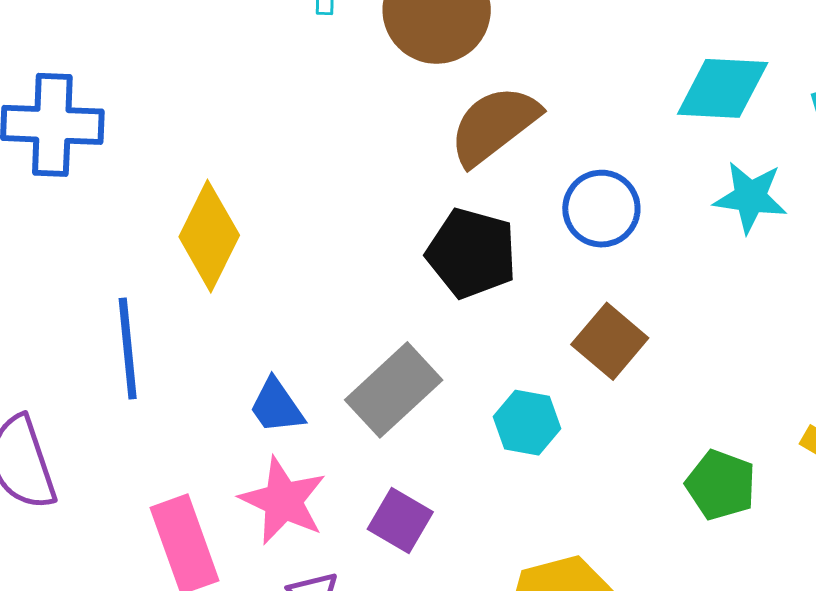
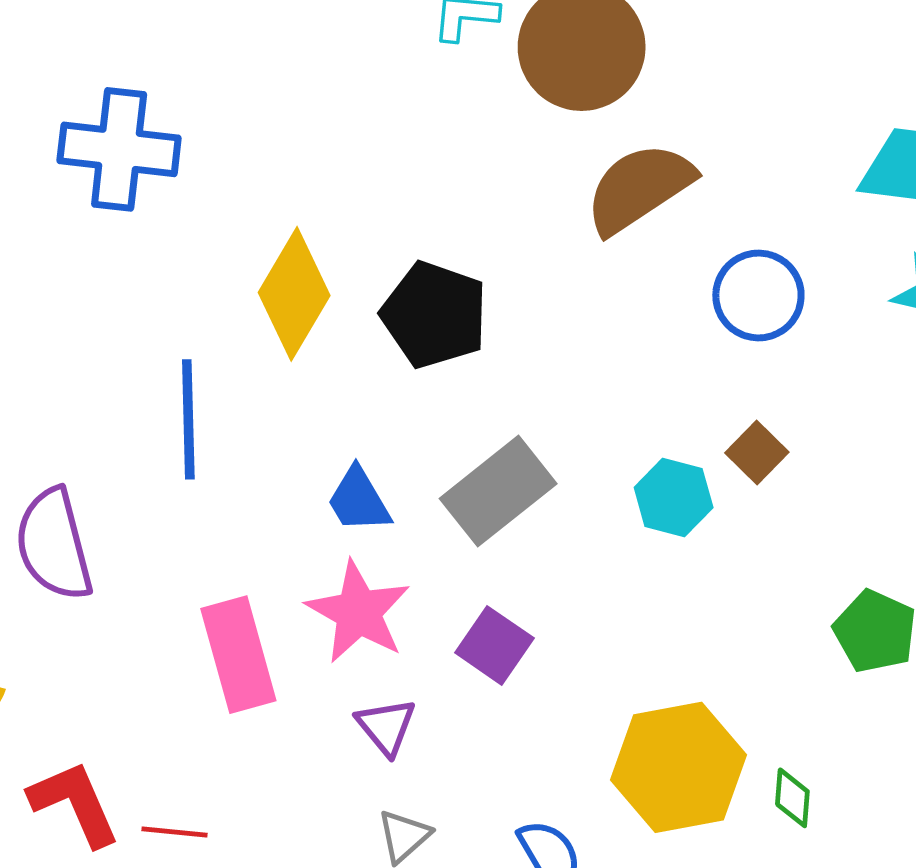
black pentagon: (472, 253) -> (434, 315), moved
brown square: (610, 341) -> (757, 453), size x0.7
cyan hexagon: (527, 423) -> (674, 498), moved

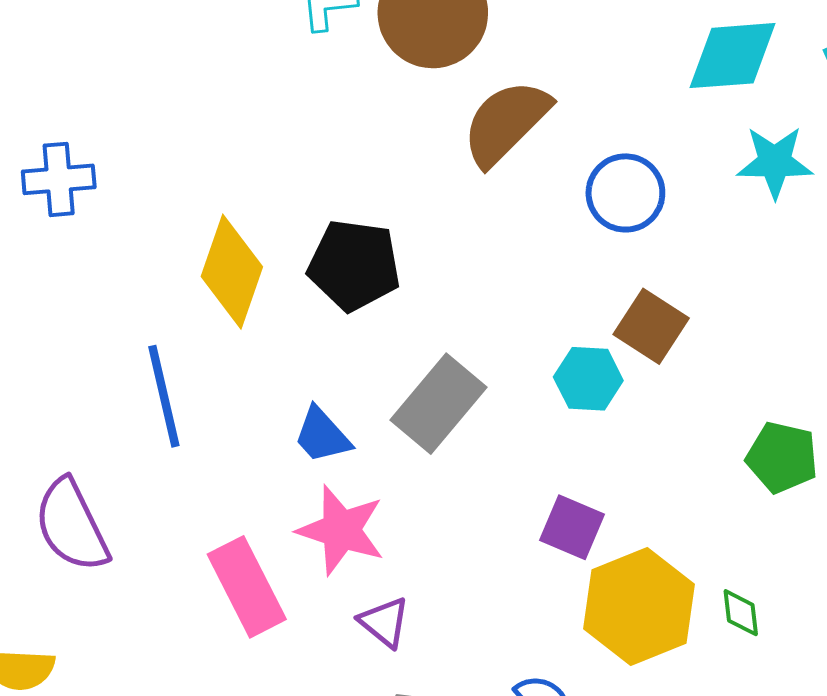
blue cross: (119, 149) -> (59, 179), size x0.7
brown square: (757, 453) -> (651, 326), size x1.4
purple square: (494, 645) -> (572, 527), moved

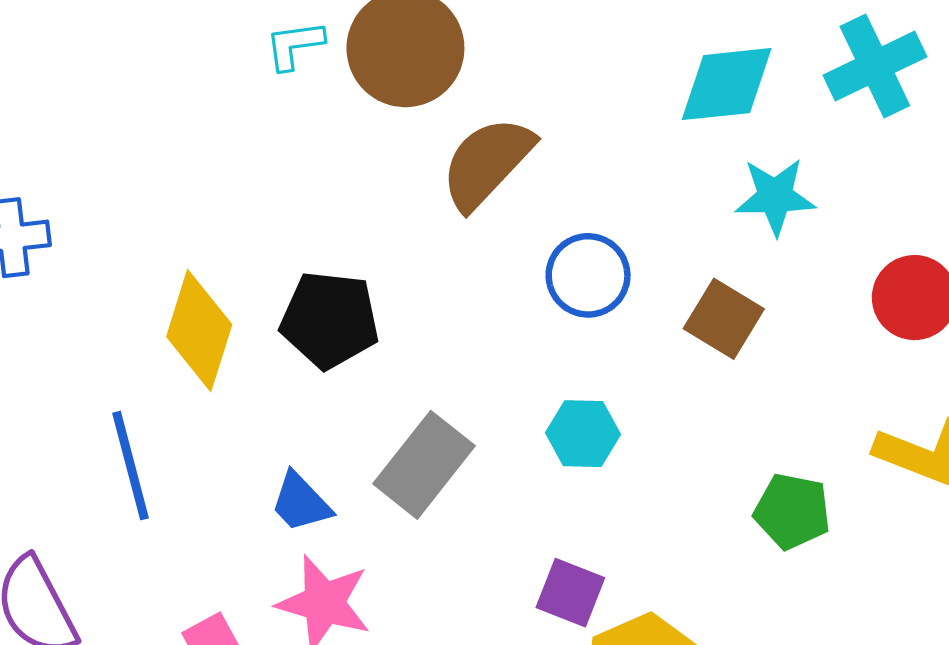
blue circle: (625, 193) -> (588, 275), moved
brown square: (651, 326) -> (724, 319), moved

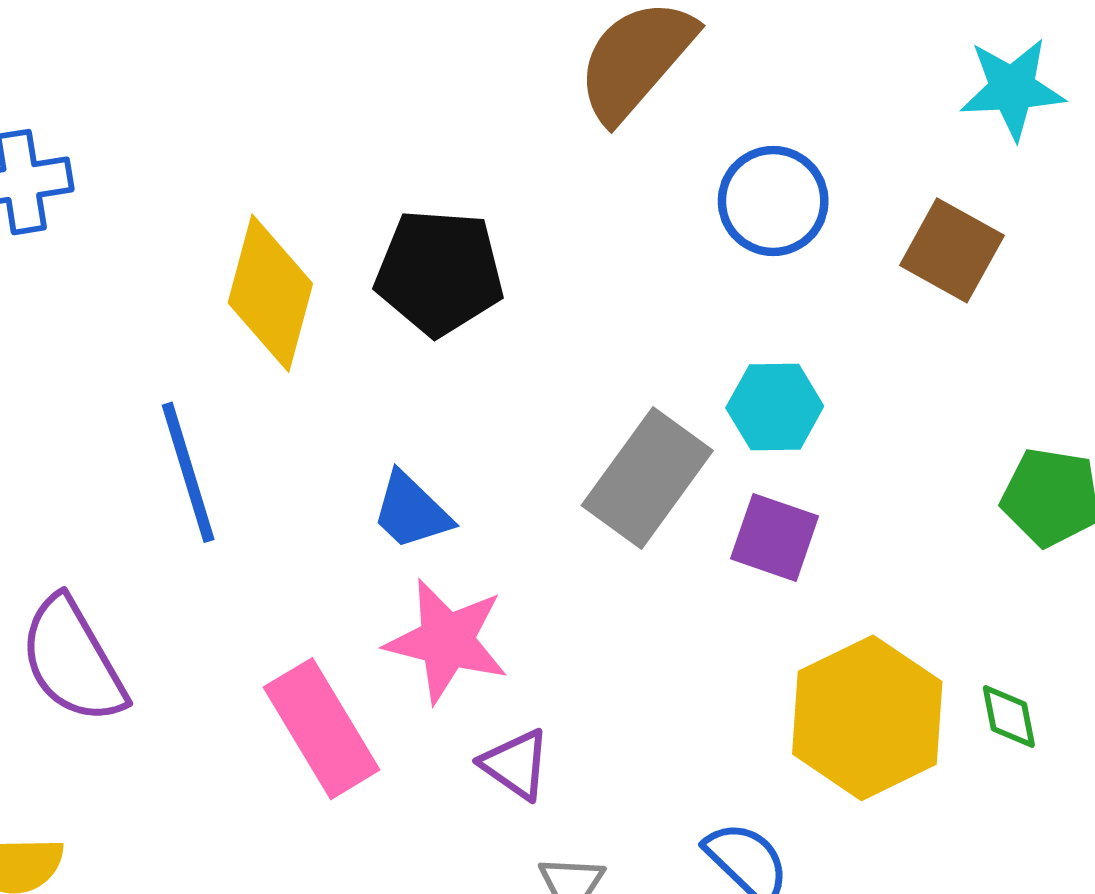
gray rectangle: (424, 465) -> (647, 478), moved
purple square: (570, 593) -> (775, 537), moved

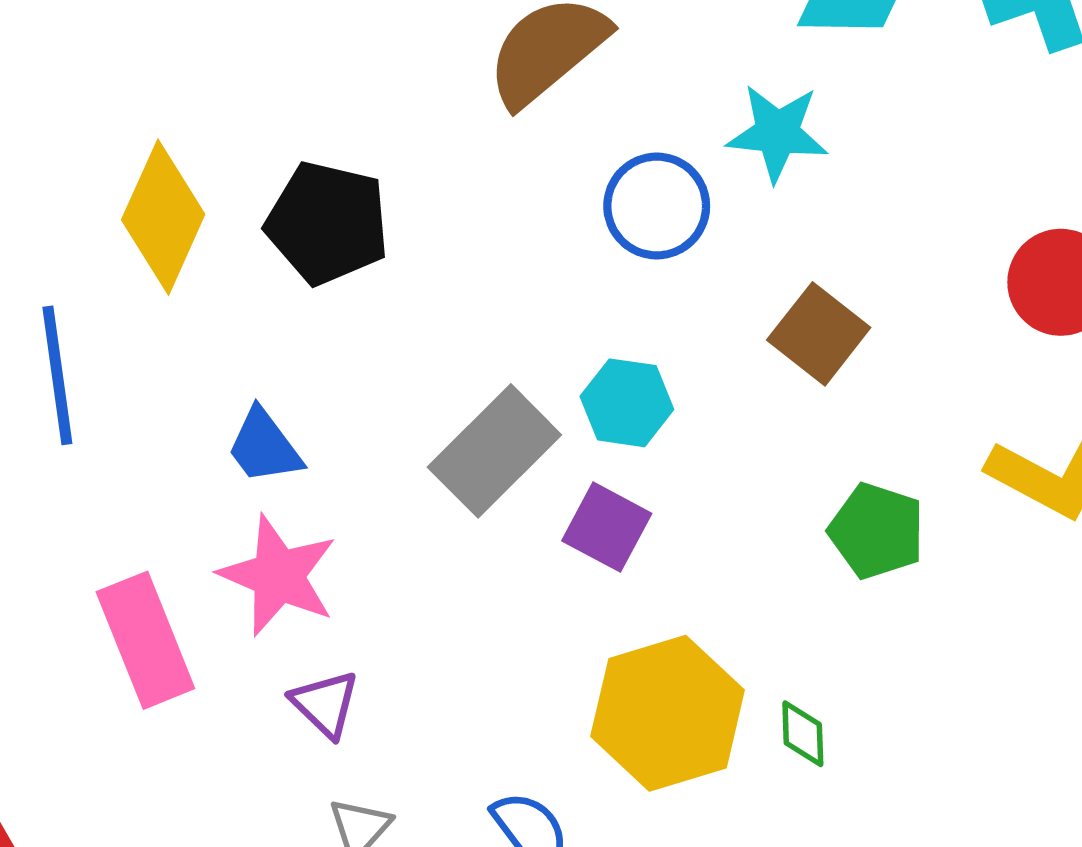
cyan star: (1012, 89) -> (777, 133), moved
brown square: (952, 250) -> (819, 334), moved

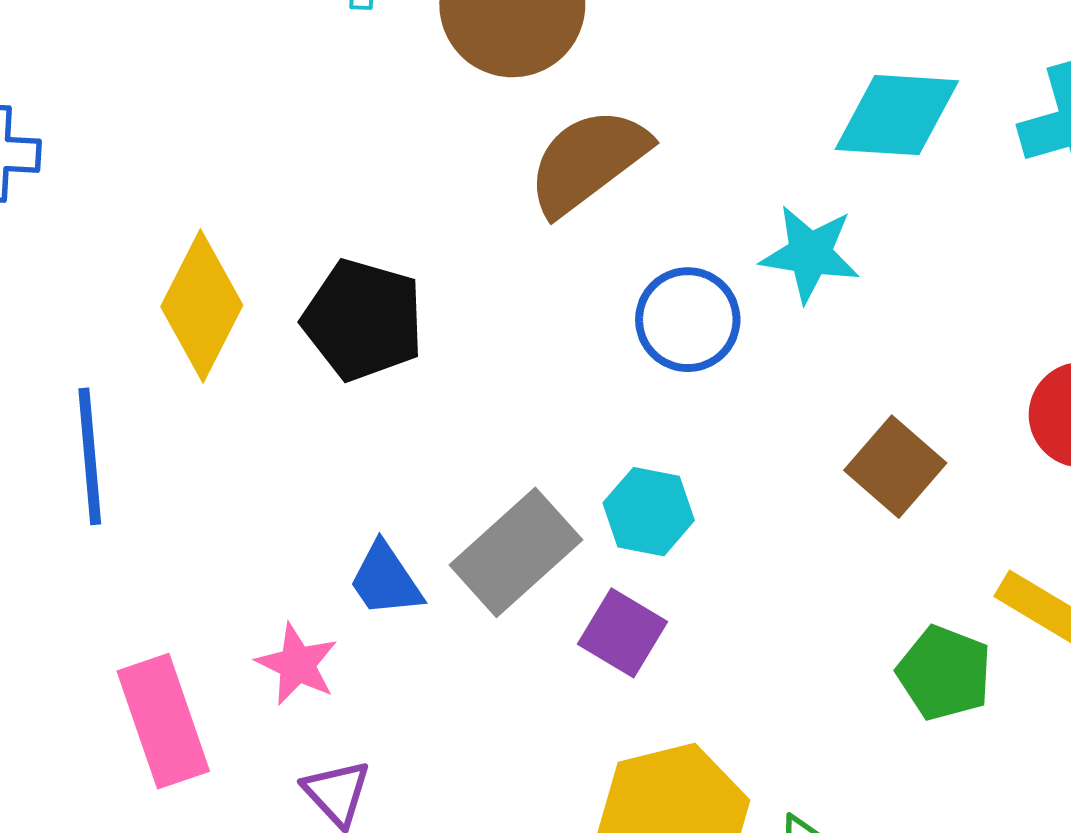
brown square: (819, 334) -> (895, 467), moved
blue trapezoid: (264, 446) -> (386, 580), moved
green pentagon: (877, 531) -> (944, 673), moved
pink star: (278, 576) -> (297, 664), size x0.7

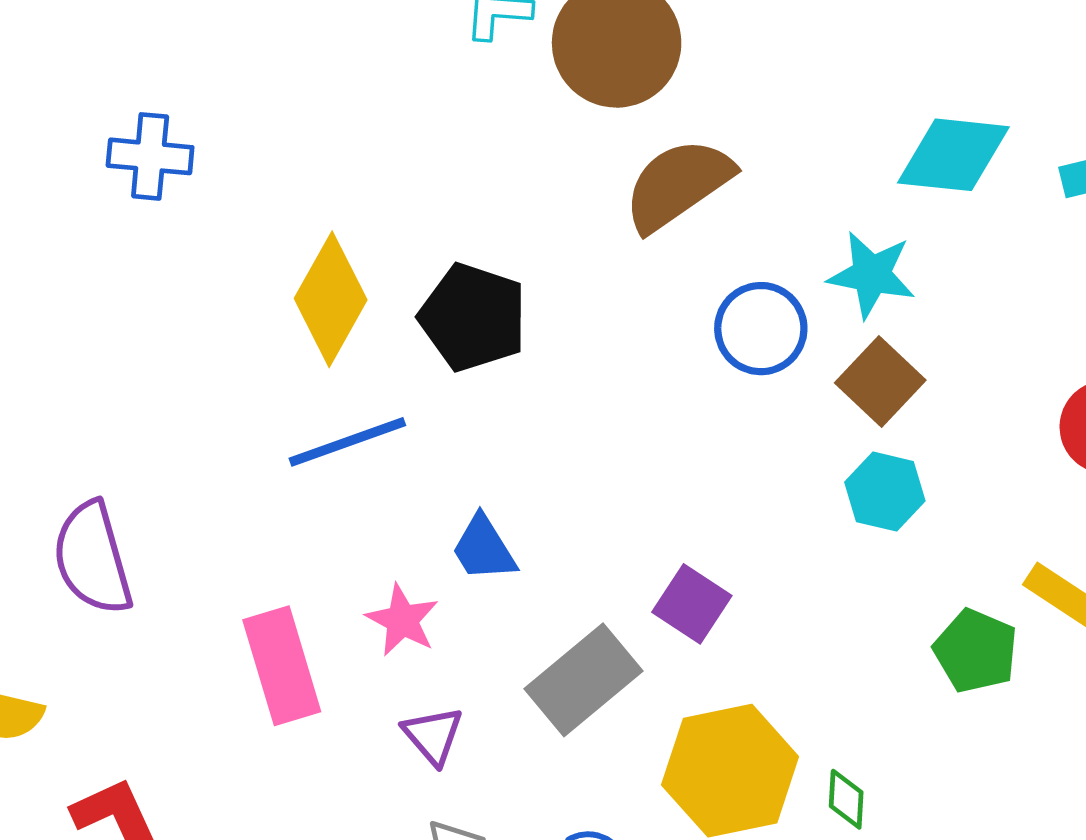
blue line: (90, 456) -> (347, 442), moved, turned 73
brown square: (895, 467) -> (880, 382), moved
cyan hexagon: (649, 512) -> (885, 492), moved
gray rectangle: (516, 552) -> (584, 680), moved

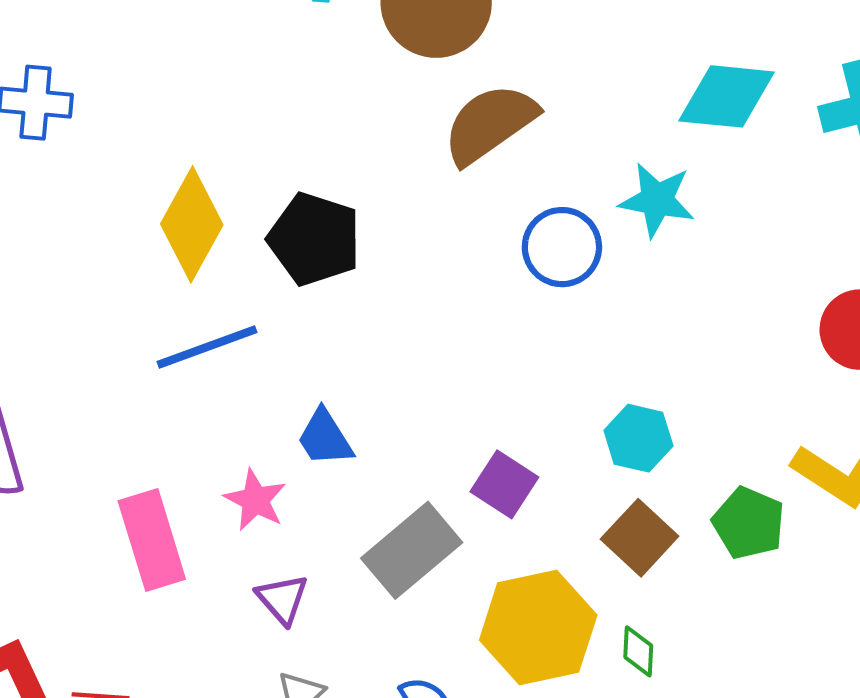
brown square: (880, 382) -> (640, 538), moved
cyan hexagon: (885, 492) -> (638, 438), moved

